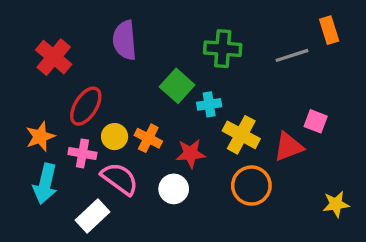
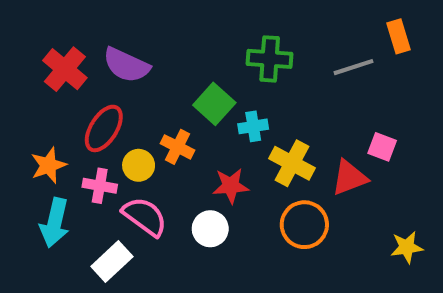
purple semicircle: (125, 40) -> (126, 65), moved, turned -60
orange cross: (148, 138) -> (177, 147), moved

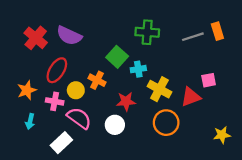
orange rectangle: (398, 36) -> (217, 31), moved
pink square: (382, 147) -> (209, 80), turned -32
cyan arrow: (55, 223) -> (30, 121), size x0.6

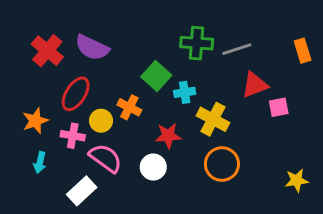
orange rectangle: (217, 31) -> (303, 51), moved
gray line: (193, 37) -> (237, 49), moved
red triangle: (191, 97) -> (255, 85), moved

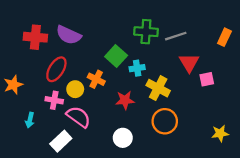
red cross: (47, 51) -> (35, 37), turned -35
orange rectangle: (303, 51) -> (224, 37), turned 42
red triangle: (255, 85) -> (189, 63), turned -40
orange star: (35, 121) -> (13, 85), moved
white circle: (153, 167) -> (123, 138), moved

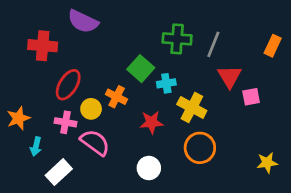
purple semicircle: (69, 35) -> (83, 21), moved
gray line: (176, 36) -> (213, 44), turned -50
orange star: (13, 85) -> (18, 118), moved
white rectangle: (61, 141) -> (59, 172), moved

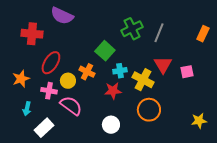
green cross: (177, 39) -> (132, 29), turned -30
red triangle: (230, 77) -> (163, 65), moved
cyan cross: (166, 83) -> (120, 71), moved
orange star: (18, 118) -> (21, 79), moved

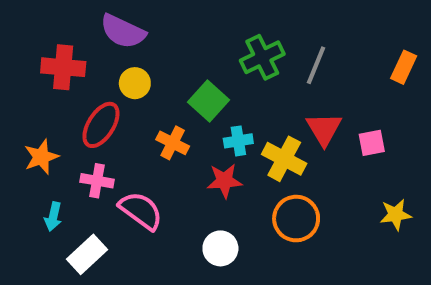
yellow circle: (68, 81) -> (135, 83), moved
yellow star: (199, 121) -> (396, 215), moved

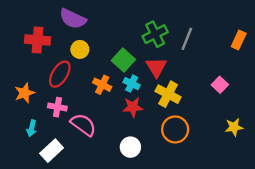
red triangle: (324, 129) -> (156, 67), moved
cyan cross: (238, 141) -> (132, 84), moved, turned 35
pink square: (372, 143) -> (220, 85), turned -35

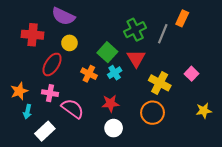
orange rectangle: (239, 40) -> (182, 18), moved
cyan cross: (132, 84) -> (115, 73), turned 32
orange star: (25, 93) -> (19, 91), moved
yellow cross: (168, 94) -> (160, 83), moved
red star: (133, 107) -> (110, 103), moved

